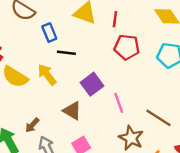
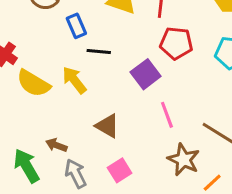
purple square: (92, 84) -> (146, 74), moved
brown arrow: (32, 125) -> (56, 145), turned 70

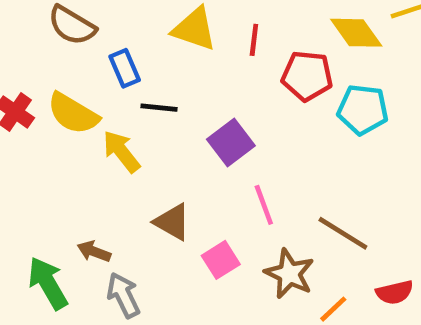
red pentagon: (176, 43) -> (307, 76), moved
yellow semicircle: (33, 83) -> (73, 113), moved
pink square: (120, 170) -> (221, 260), moved

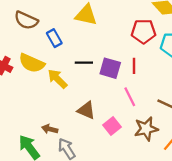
red line: (254, 40) -> (134, 66), moved
black line: (159, 108) -> (84, 63), moved
purple square: (231, 143) -> (110, 68), turned -30
brown star: (289, 274) -> (146, 129), turned -30

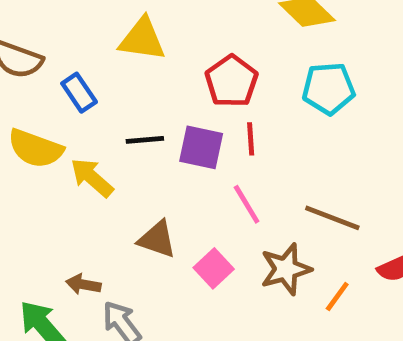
red pentagon: (144, 31) -> (231, 81), moved, turned -30

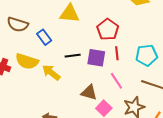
cyan pentagon: (328, 88) -> (147, 55), moved
brown triangle: (157, 239) -> (89, 92), moved

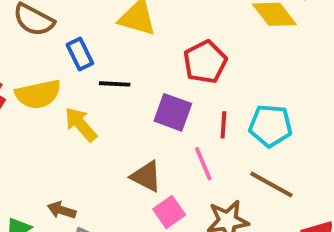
red line: (117, 53) -> (223, 125), moved
black line: (73, 56) -> (115, 84), moved
yellow semicircle: (27, 61) -> (38, 94), turned -40

